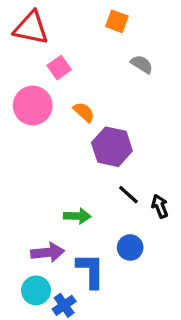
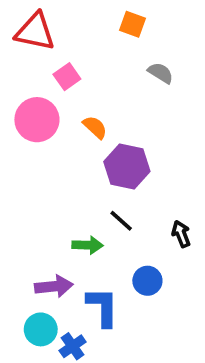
black line: (128, 195) -> (121, 221), moved

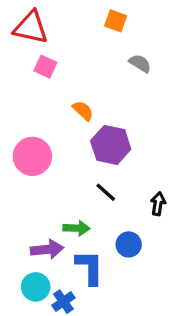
pink square: (67, 77) -> (45, 67), moved, turned -30
pink circle: (37, 120) -> (32, 156), moved
black arrow: (181, 234) -> (158, 204), turned 30
green arrow: (88, 245) -> (76, 228), moved

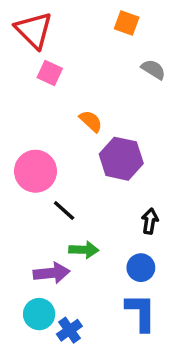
red triangle: (31, 27) -> (34, 30), turned 33
black line: (106, 192) -> (64, 210), moved
black arrow: (158, 204) -> (150, 221), moved
blue L-shape: (90, 267) -> (141, 312), moved

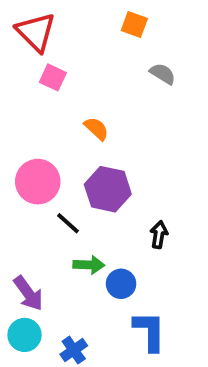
purple hexagon: (121, 159) -> (108, 189), moved
blue circle: (141, 268) -> (121, 284), moved
purple arrow: (52, 273) -> (28, 293), moved, turned 60
cyan circle: (39, 314) -> (24, 335), moved

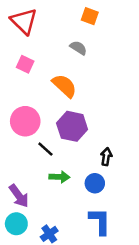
gray semicircle: (163, 74) -> (78, 48), moved
pink square: (53, 77) -> (25, 64), moved
orange semicircle: (96, 129) -> (64, 86), size x1.5
blue circle: (121, 284) -> (95, 183), moved

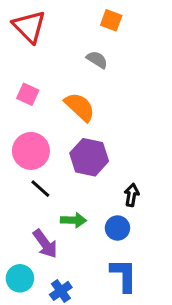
pink square: (25, 64) -> (28, 94), moved
black line: (45, 149) -> (40, 189), moved
purple arrow: (19, 196) -> (45, 244), moved

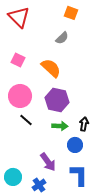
gray semicircle: (97, 60) -> (62, 38), turned 104
green arrow: (73, 220) -> (60, 126), moved
purple arrow: (45, 244) -> (48, 162), moved

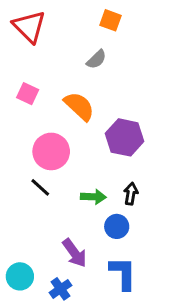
pink circle: (20, 96) -> (51, 151), moved
purple hexagon: (57, 100) -> (125, 137), moved

